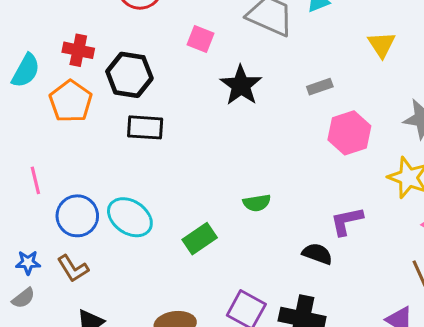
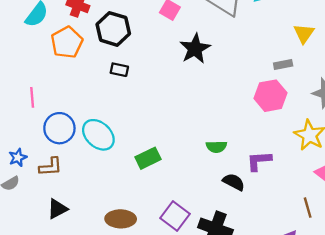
gray rectangle: (320, 87) -> (283, 65), moved
black rectangle: (145, 127) -> (119, 70), size x0.7
green semicircle: (257, 203) -> (216, 147), moved
blue star: (28, 262) -> (18, 158), turned -30
brown L-shape: (73, 268) -> (50, 167), turned -70

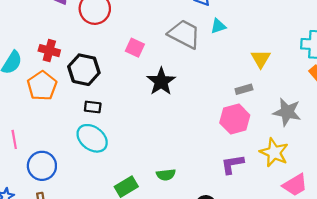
cyan ellipse: (98, 135) -> (92, 138), moved
green semicircle: (216, 147) -> (166, 175), moved
purple L-shape: (259, 161) -> (232, 164), moved

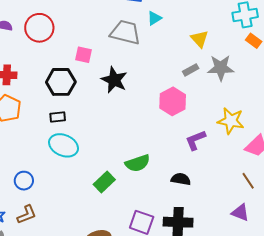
black hexagon: (84, 70) -> (61, 82), moved
gray star: (287, 112) -> (221, 68), moved
pink hexagon: (235, 119) -> (173, 101), moved
blue circle: (42, 166) -> (24, 181), size x0.7
green semicircle: (166, 175) -> (138, 163), size x1.4

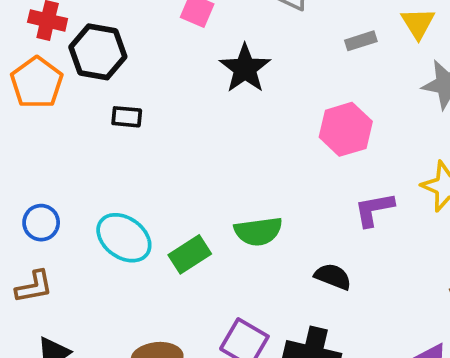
gray rectangle: (191, 70) -> (361, 41), moved
black hexagon: (61, 82) -> (98, 52), moved
cyan ellipse: (63, 145) -> (124, 238), moved

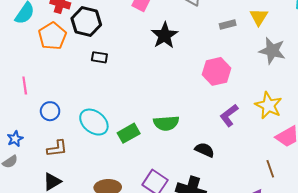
purple L-shape: (374, 209) -> (229, 115), turned -30
brown L-shape: (34, 287) -> (57, 148), moved

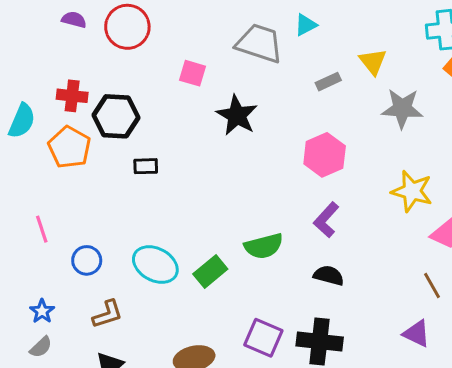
purple L-shape: (229, 115) -> (326, 220), moved

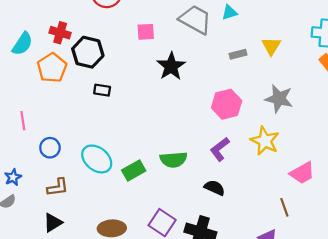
pink square: (192, 73) -> (146, 32), turned -30
gray star: (402, 108) -> (279, 99), moved
yellow star: (412, 191) -> (265, 141), moved

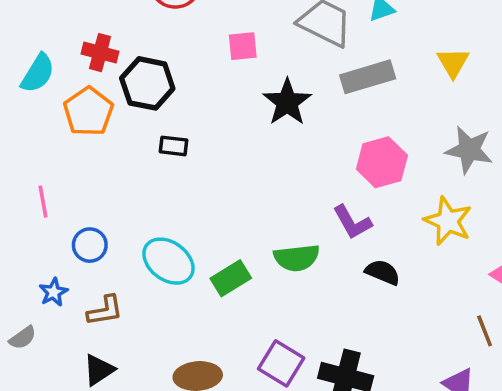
gray rectangle: (238, 54) -> (368, 77), moved, size x1.8
purple L-shape: (220, 149) -> (352, 222), moved, turned -80
blue star: (13, 177) -> (53, 292), moved
black semicircle: (215, 188) -> (383, 272), moved

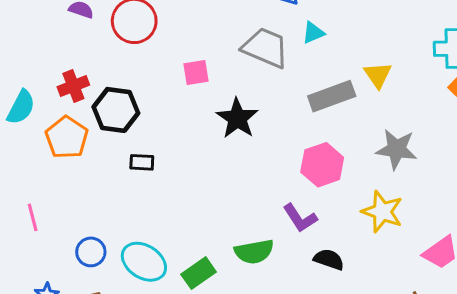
red cross: (100, 53) -> (73, 86), turned -32
gray rectangle: (368, 77) -> (332, 96), moved
blue circle: (90, 245) -> (91, 252), moved

